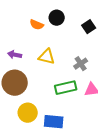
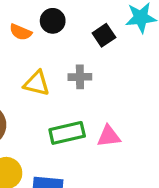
gray cross: (81, 64) -> (80, 77), moved, turned 32

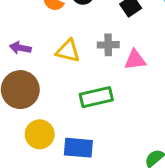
pink triangle: (109, 136) -> (135, 60), moved

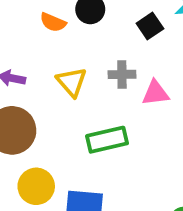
yellow triangle: (68, 51) -> (72, 82), turned 35

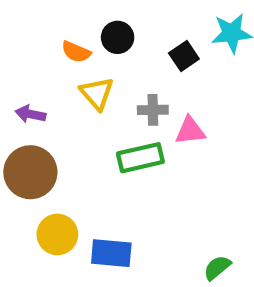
yellow triangle: (72, 82) -> (97, 93), moved
green rectangle: (107, 140) -> (140, 158), moved

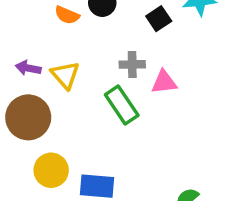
yellow triangle: (97, 93) -> (65, 75), moved
green rectangle: (140, 158) -> (122, 105), turned 69

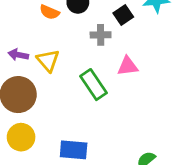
gray cross: (132, 64) -> (101, 35), moved
yellow circle: (51, 170) -> (21, 137), moved

